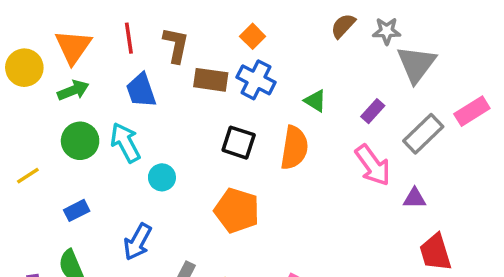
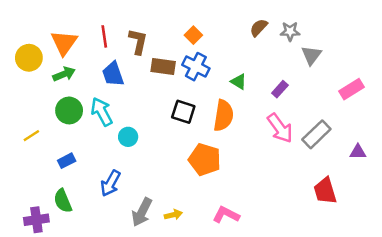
gray triangle: (416, 64) -> (311, 55), size x0.7
gray rectangle: (423, 134) -> (316, 134), moved
purple triangle: (415, 198) -> (358, 152), moved
orange pentagon: (237, 210) -> (205, 159), moved

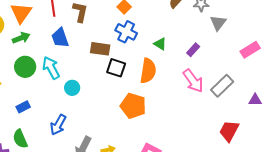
brown rectangle: (163, 67) -> (100, 49), moved
red trapezoid: (325, 191) -> (229, 131), turned 45

